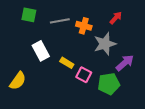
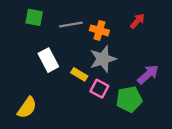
gray star: (105, 44) -> (103, 59), moved
yellow semicircle: (18, 81) -> (27, 108), moved

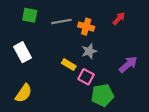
gray star: (103, 59) -> (89, 51), size x0.7
white rectangle: (48, 60) -> (23, 52), moved
green pentagon: (129, 99) -> (102, 95), moved

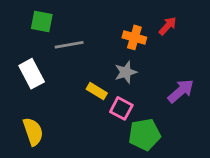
gray line: (61, 21) -> (69, 45), moved
orange cross: (86, 27) -> (134, 37), moved
yellow semicircle: (24, 93) -> (33, 132), turned -54

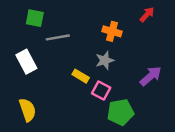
red arrow: (168, 26) -> (147, 14), moved

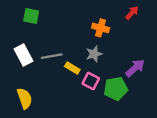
gray line: (58, 37) -> (52, 56), moved
green pentagon: (120, 112) -> (116, 89), moved

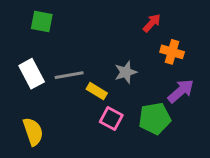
red arrow: (132, 13) -> (152, 23), moved
orange cross: (101, 28) -> (172, 52), moved
pink square: (91, 81) -> (111, 119), moved

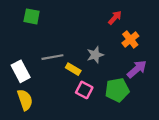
orange cross: (172, 52) -> (130, 39), turned 35
white rectangle: (32, 74) -> (21, 71), moved

